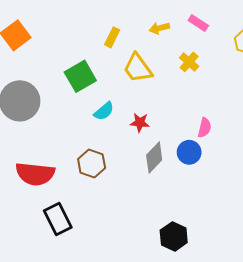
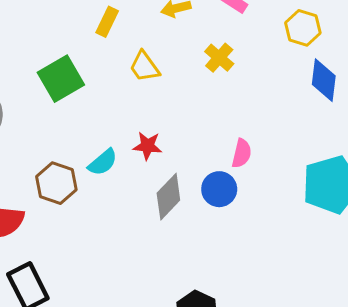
yellow trapezoid: (138, 68) -> (145, 67), size x0.7
cyan semicircle: (104, 111) -> (103, 162), moved
brown hexagon: (92, 164) -> (56, 183), moved

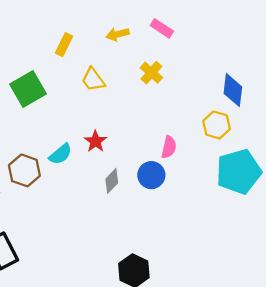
yellow hexagon: (303, 28) -> (217, 125), moved
red star: (147, 146) -> (95, 141), turned 30
gray diamond: (168, 197) -> (112, 181), size x0.7

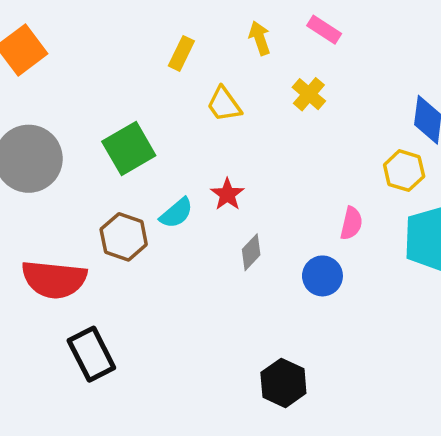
yellow arrow: (118, 34) -> (260, 38), turned 85
green square: (28, 89) -> (129, 149), moved
pink semicircle: (169, 147) -> (351, 223), moved
blue circle: (151, 175) -> (322, 276), moved

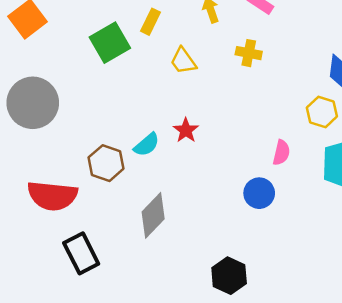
yellow cross: (309, 94) -> (249, 53), turned -30
green square: (129, 149) -> (110, 43), moved
gray diamond: (251, 252) -> (153, 215), moved, size x1.6

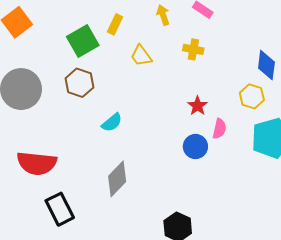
red star: (186, 130) -> (198, 106), moved
brown hexagon: (106, 163) -> (80, 83), moved
blue circle: (259, 193) -> (195, 147), moved

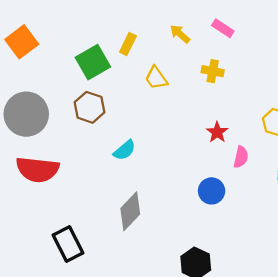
yellow arrow: (163, 15) -> (180, 34), turned -30
blue circle: (195, 147) -> (212, 191), moved
red semicircle: (37, 163) -> (38, 169), moved

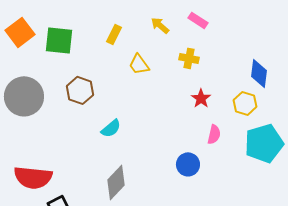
green square: (93, 62) -> (59, 40), moved, turned 36
red star: (217, 132) -> (201, 98), moved
red semicircle: (38, 169) -> (33, 177), moved

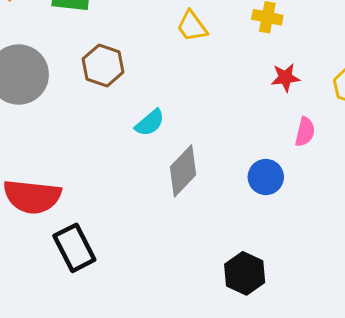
red star: (201, 98) -> (285, 78), turned 30
gray diamond: (116, 182) -> (183, 171), moved

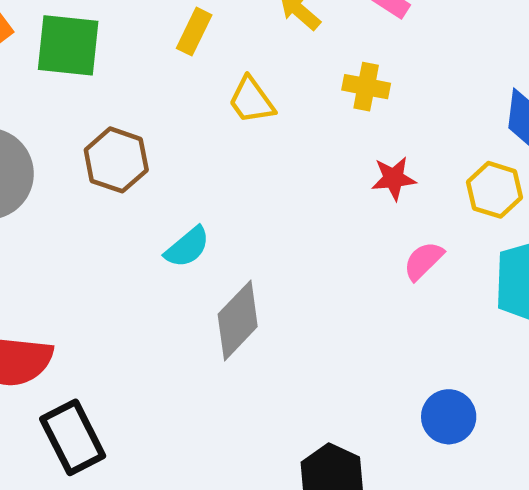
pink semicircle: (305, 132) -> (423, 261), turned -148
blue circle: (266, 177) -> (449, 417), moved

